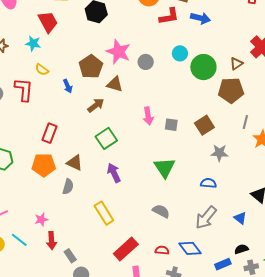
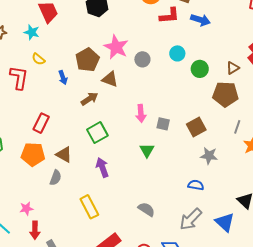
green circle: (203, 67) -> (200, 69), size x0.7
green triangle: (165, 168) -> (147, 150), moved, size x0.7
blue triangle: (240, 218) -> (225, 222), size x1.5

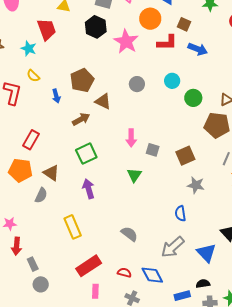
pink star: (116, 47) -> (126, 41), moved
blue semicircle: (196, 185) -> (180, 213), turned -112

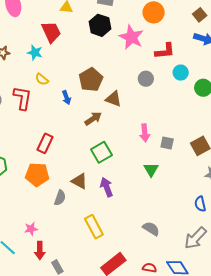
brown square: (184, 24) -> (200, 15), moved, turned 32
red L-shape: (167, 43) -> (165, 51), moved
brown triangle: (51, 173) -> (79, 181), moved

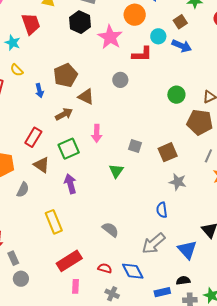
cyan circle: (181, 73) -> (158, 36), moved
pink arrow: (145, 133) -> (97, 133), moved
red rectangle: (45, 143) -> (33, 137), moved
brown triangle: (79, 181) -> (42, 165), moved

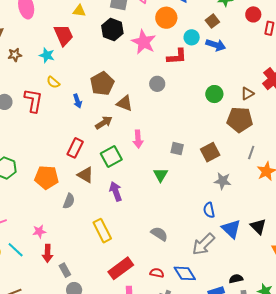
blue triangle: (187, 250) -> (231, 229), moved

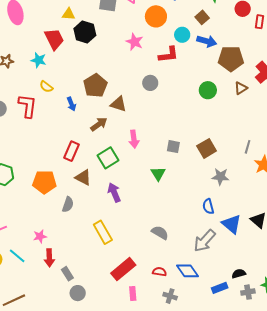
black hexagon: (112, 29) -> (85, 32), moved
pink star: (144, 42) -> (135, 42), size x0.7
brown pentagon: (240, 120) -> (231, 59), moved

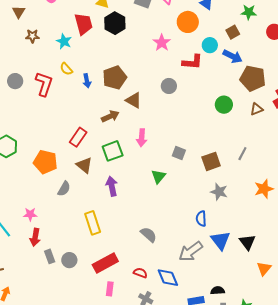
blue arrow: (71, 104) -> (87, 81), moved
gray line: (248, 147) -> (242, 154), moved
gray circle: (78, 293) -> (69, 260), moved

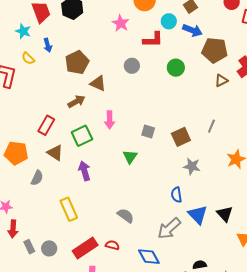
blue arrow: (87, 81) -> (48, 45), moved
green circle: (224, 105) -> (176, 68), moved
red semicircle: (140, 273) -> (112, 245), moved

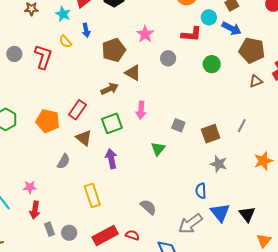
pink star: (121, 23) -> (145, 34), moved
orange pentagon: (16, 153) -> (48, 121), moved

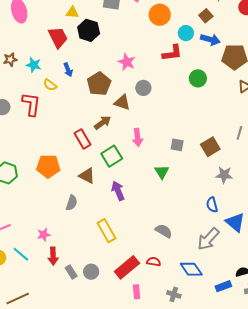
cyan star: (63, 14) -> (34, 65), moved
gray circle: (168, 58) -> (143, 88), moved
red rectangle: (77, 110) -> (83, 139), moved, turned -54

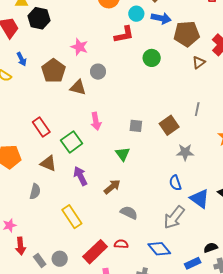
brown arrow: (103, 123) -> (112, 187), moved

